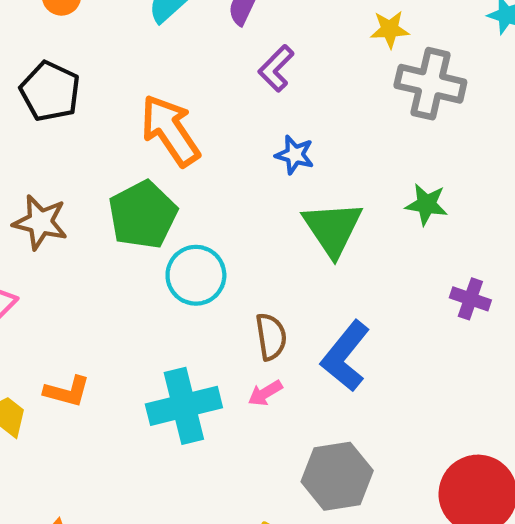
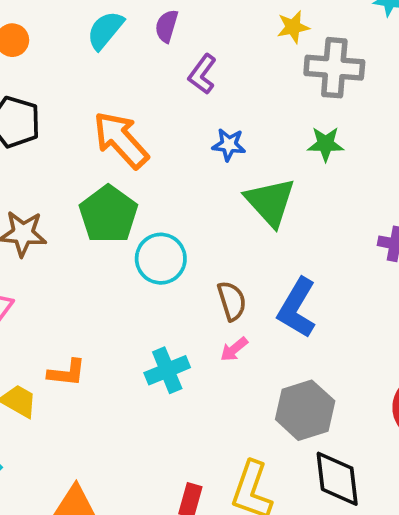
green star: (427, 204) -> (326, 144), moved
cyan cross: (184, 406) -> (167, 370), size x0.7

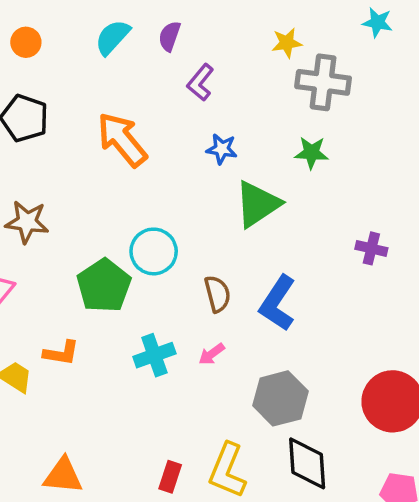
green triangle: (270, 202) -> (258, 204), turned 36
green pentagon: (108, 214) -> (104, 286), moved
pink arrow: (234, 349) -> (211, 354), moved

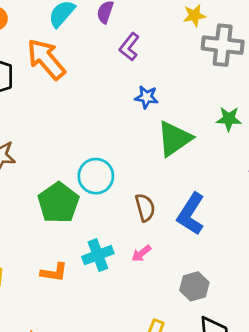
orange arrow: (122, 140) -> (46, 59), moved
green star: (311, 153) -> (229, 119), moved
orange L-shape: (61, 353) -> (54, 272), moved
gray hexagon: (280, 398) -> (194, 286), size x0.7

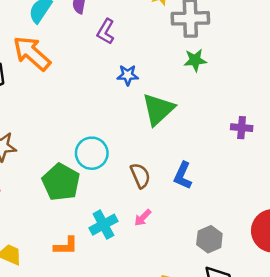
green star: (229, 119) -> (195, 60), moved
blue L-shape: (191, 214) -> (183, 176), size x0.7
gray hexagon: (194, 286) -> (209, 239), moved

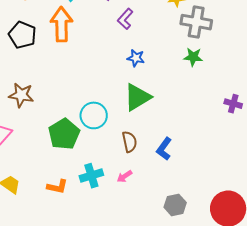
orange arrow: (32, 53) -> (61, 24), turned 36
green triangle: (158, 109) -> (137, 97), moved
purple cross: (242, 128) -> (233, 104), moved

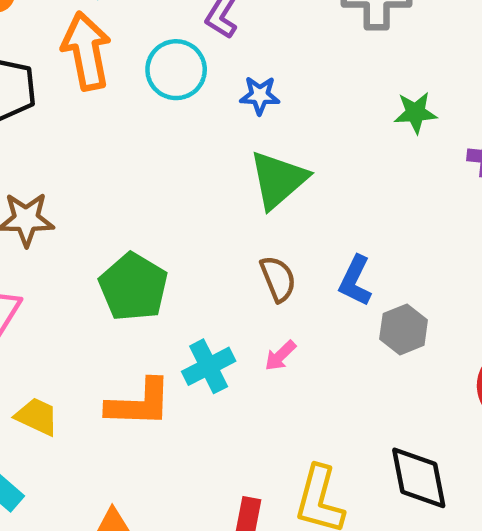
green star: (193, 57) -> (415, 113), moved
cyan circle: (94, 115) -> (176, 70), moved
orange L-shape: (57, 187) -> (139, 403), size x1.5
gray hexagon: (175, 205) -> (404, 329), moved

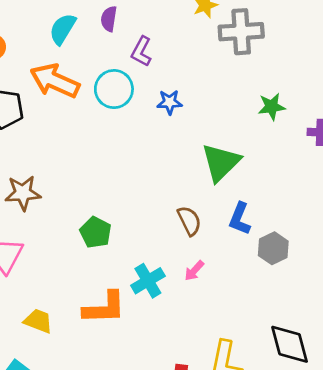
orange arrow: (86, 51) -> (55, 81), turned -51
green triangle: (278, 180) -> (221, 162), moved
green pentagon: (133, 287) -> (96, 232), size x0.7

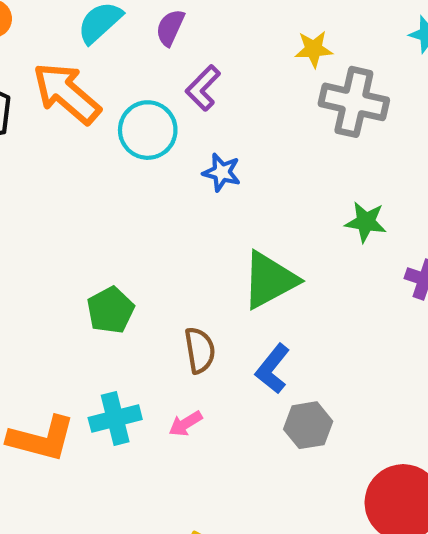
green pentagon: (96, 232) -> (110, 310), moved

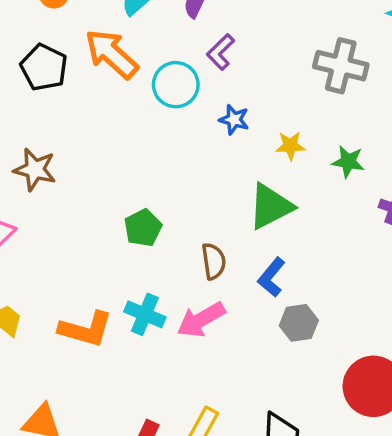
yellow star: (314, 49) -> (290, 146), moved
cyan cross: (115, 418) -> (145, 314), turned 36
pink arrow: (186, 424) -> (201, 320), size x1.8

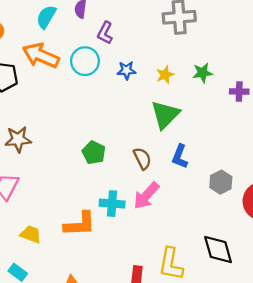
gray hexagon: (299, 323) -> (221, 182), moved

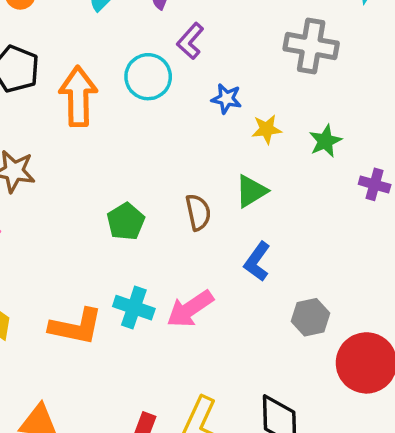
orange arrow: (41, 56) -> (78, 96), moved, turned 51
blue star: (126, 70) -> (226, 99), moved
green star: (203, 73) -> (325, 141), turned -30
green triangle: (165, 115) -> (251, 191), size x0.7
brown semicircle: (142, 158) -> (198, 212), moved

